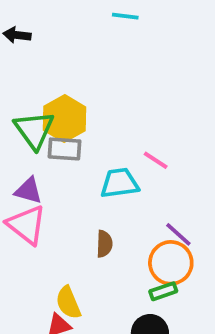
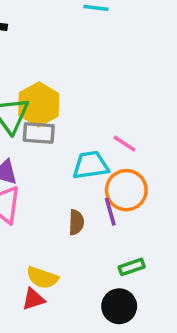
purple line: (178, 234) -> (110, 212), moved, turned 32
orange circle: (171, 263) -> (126, 190), moved
yellow semicircle: (68, 303) -> (42, 278), turned -48

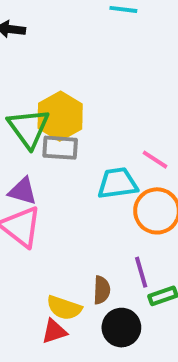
purple line: (110, 212) -> (141, 272), moved
brown semicircle: (76, 222) -> (102, 290), moved
black circle: (119, 306) -> (121, 328), moved

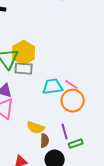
pink line: (155, 160) -> (72, 85), moved
yellow semicircle: (64, 308) -> (36, 128), moved

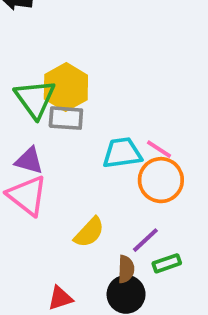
yellow semicircle: (36, 128) -> (89, 232), turned -66
purple line: (65, 132) -> (145, 240), turned 63
brown semicircle: (45, 141) -> (126, 269), moved

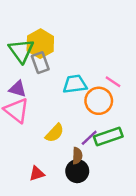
gray rectangle: (66, 118) -> (40, 63), turned 66
pink line: (159, 149) -> (113, 82), moved
green rectangle: (167, 263) -> (108, 137), moved, size x1.6

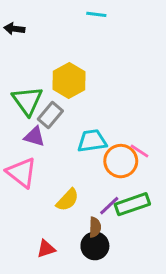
yellow hexagon: (40, 44) -> (69, 81), moved
gray rectangle: (40, 63) -> (50, 115), turned 60
pink line: (113, 82) -> (139, 151), moved
purple triangle: (18, 89) -> (35, 137), moved

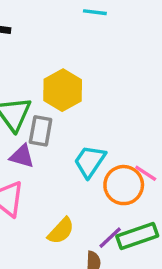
gray rectangle: (50, 115) -> (41, 131), turned -30
cyan trapezoid: (92, 141) -> (90, 161), turned -48

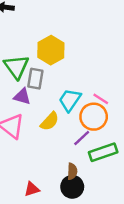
pink line: (146, 173) -> (101, 99), moved
yellow semicircle: (61, 231) -> (50, 121), moved
purple line: (110, 238) -> (82, 138), moved

